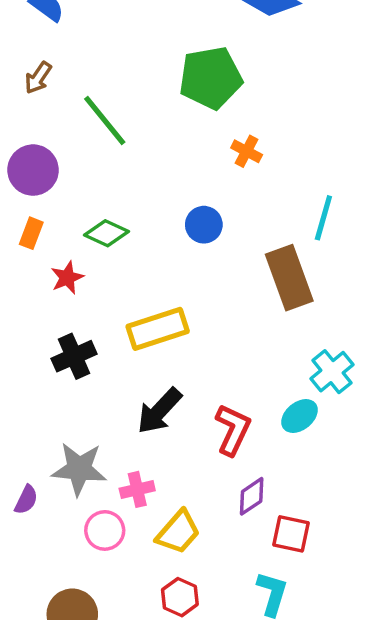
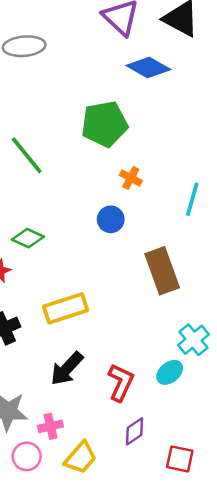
cyan line: (323, 218) -> (192, 199), moved
blue circle: (204, 225) -> (111, 219), moved
red square: (291, 534) -> (180, 459), moved

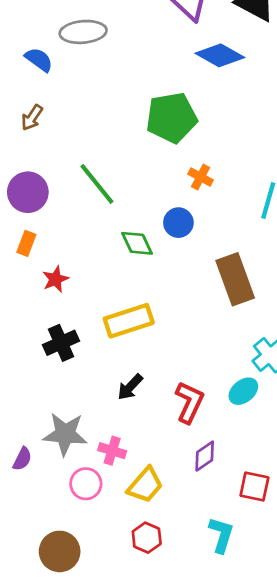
green line: (27, 155) -> (97, 184), moved
green diamond: (28, 238) -> (137, 243), moved, turned 40
black arrow: (67, 369) -> (130, 387), size x0.7
pink cross: (50, 426) -> (112, 451), turned 30

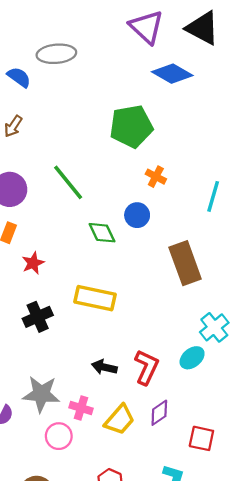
yellow rectangle: (129, 321) -> (95, 298), turned 30
black arrow: (130, 387) -> (104, 367), moved, turned 60
yellow trapezoid: (145, 485) -> (120, 420), moved

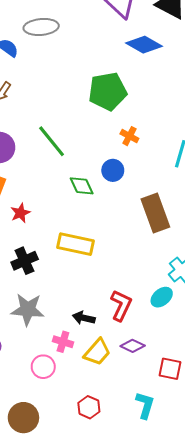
black arrow: (104, 367) -> (84, 318), moved
gray star: (41, 394) -> (28, 310), moved
purple diamond: (159, 413) -> (133, 346), turned 60

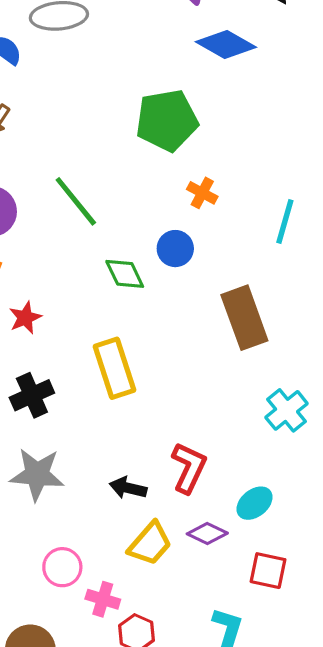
yellow rectangle: (75, 244) -> (115, 368), turned 60
cyan ellipse: (162, 297) -> (255, 503), moved
pink cross: (63, 342) -> (103, 599), moved

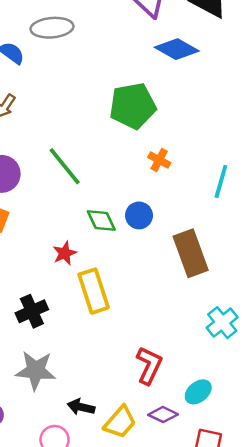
blue circle: (175, 249) -> (139, 215), moved
red star: (25, 318) -> (65, 253), moved
black arrow: (128, 488) -> (81, 407), moved

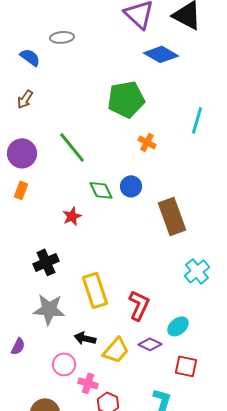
gray ellipse: (52, 28) -> (62, 37), size x0.7
cyan line: (221, 181) -> (197, 120), moved
yellow rectangle: (94, 291) -> (95, 290), moved

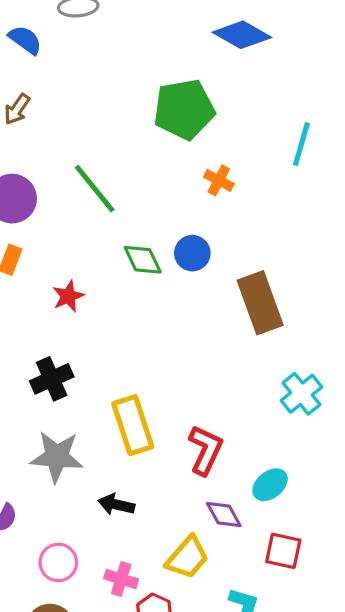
red star: (72, 216) -> (68, 296), moved
purple diamond: (150, 344) -> (224, 514), turned 35
yellow trapezoid: (116, 350) -> (187, 557), moved
pink circle: (64, 364) -> (58, 562), moved

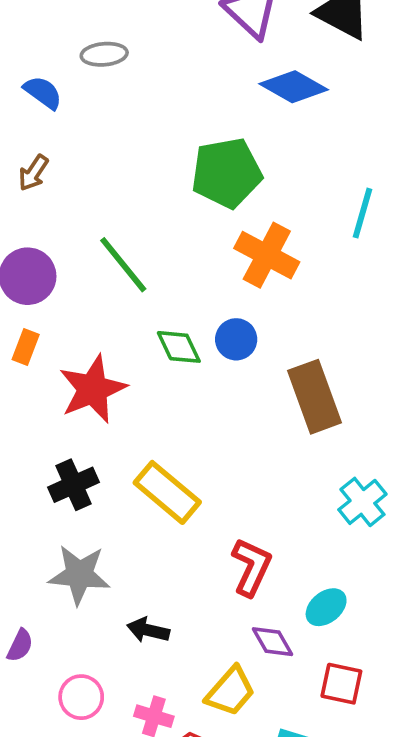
orange cross: (219, 180) -> (267, 255), size x1.8
red star: (68, 296) -> (93, 389), size x1.8
yellow rectangle: (133, 425) -> (167, 492), moved, turned -32

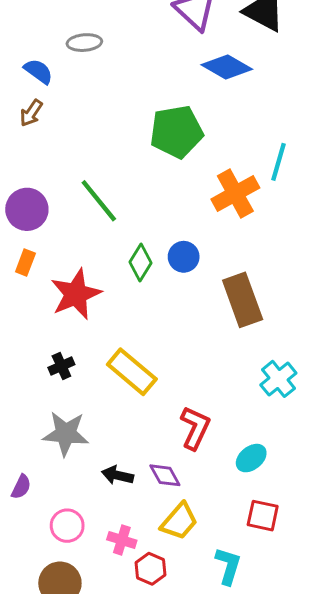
brown arrow: (33, 173) -> (31, 113), moved
orange cross: (267, 255) -> (235, 194), moved, turned 33
green diamond: (179, 347) -> (140, 263), turned 57
black cross: (74, 485) -> (61, 366), size x0.7
purple diamond: (273, 642) -> (165, 475), moved

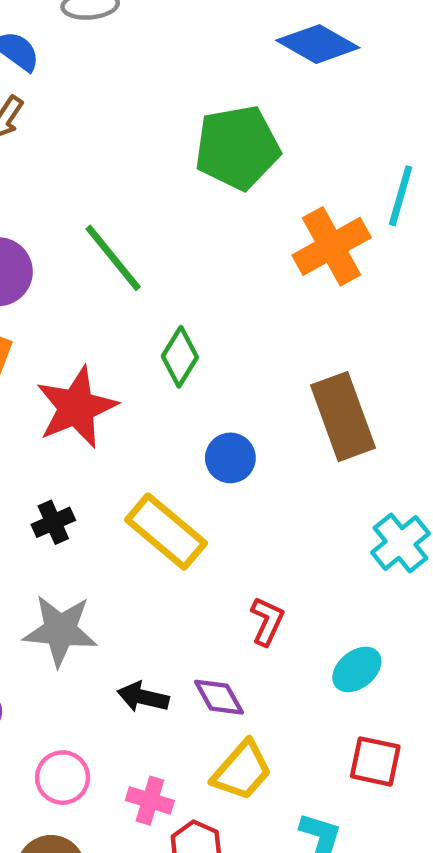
blue circle: (184, 257) -> (230, 458), moved
red L-shape: (195, 428) -> (267, 621), size x0.7

